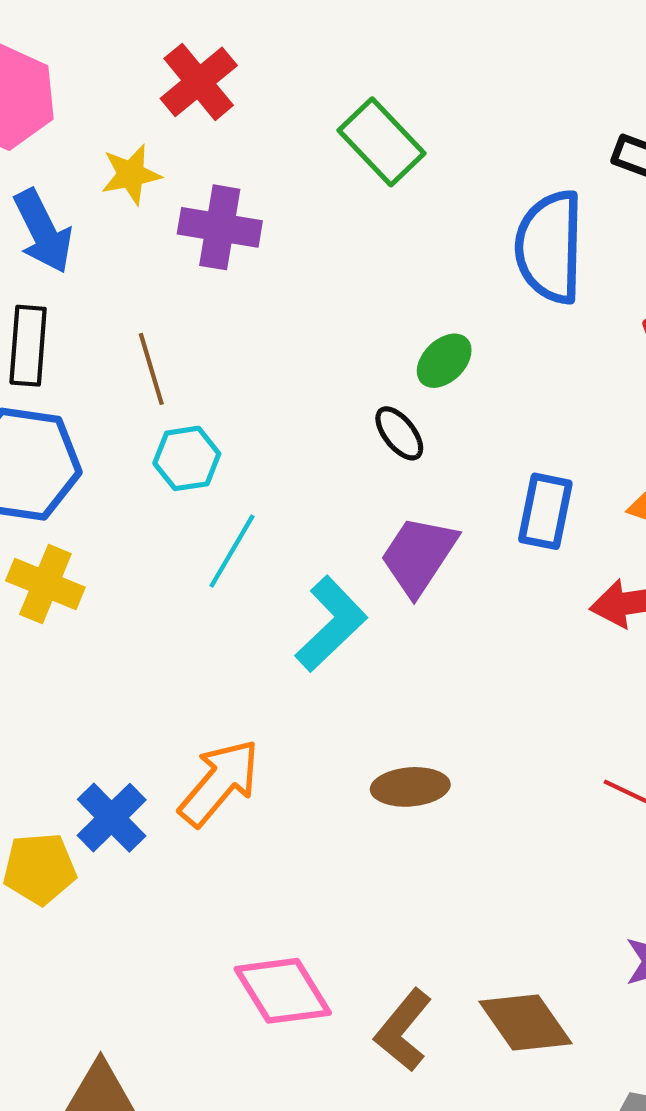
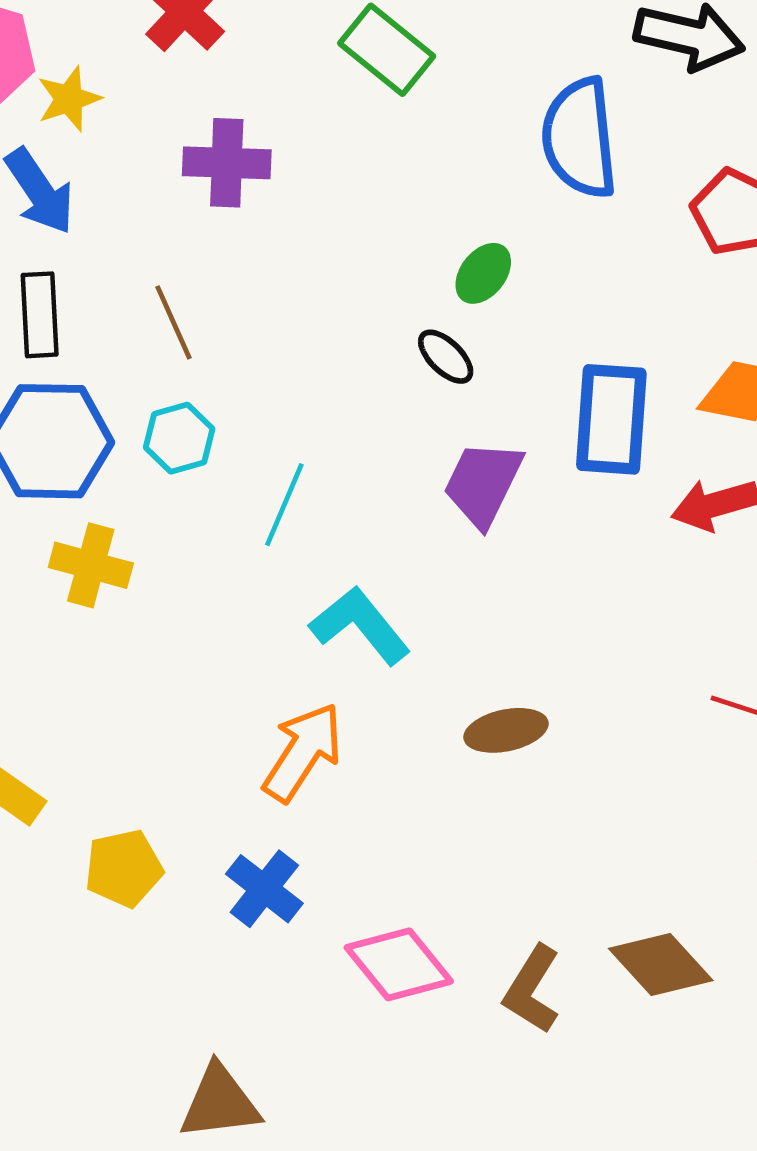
yellow star: (131, 174) -> (69, 99), moved
cyan hexagon: (187, 458) -> (179, 438), moved
blue rectangle: (545, 511) -> (611, 419), size x1.4
cyan L-shape: (331, 624) -> (360, 625), moved, turned -78
blue cross: (112, 818) -> (264, 889), moved

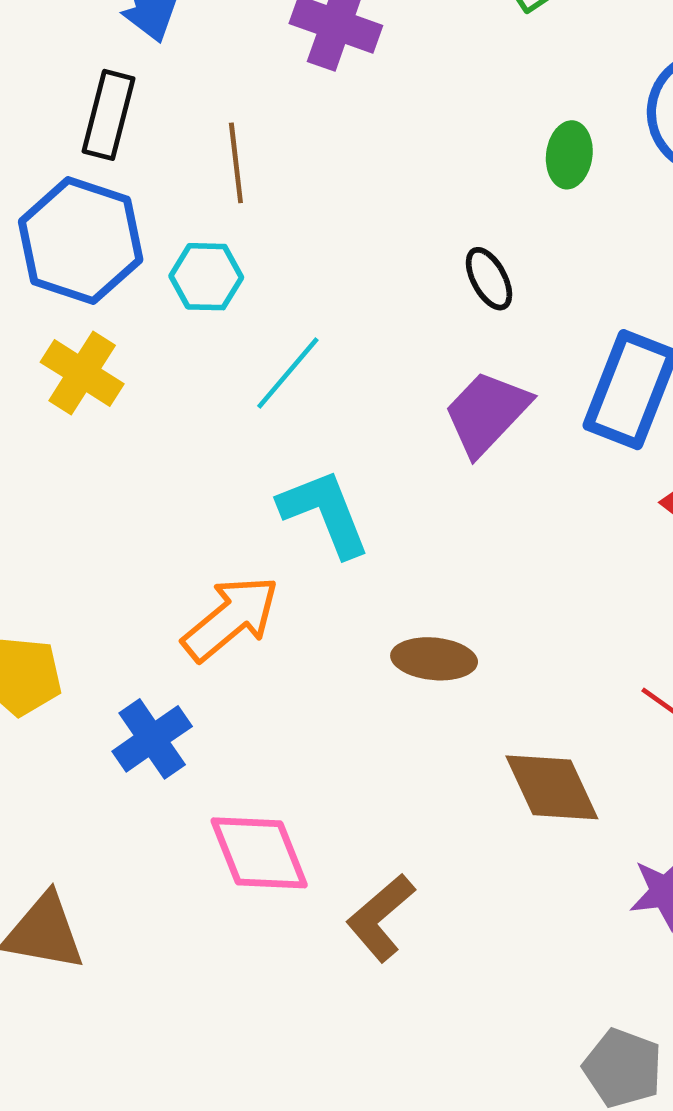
green ellipse: (483, 273) -> (569, 155), moved, turned -48
brown diamond: (661, 964) -> (552, 787), moved

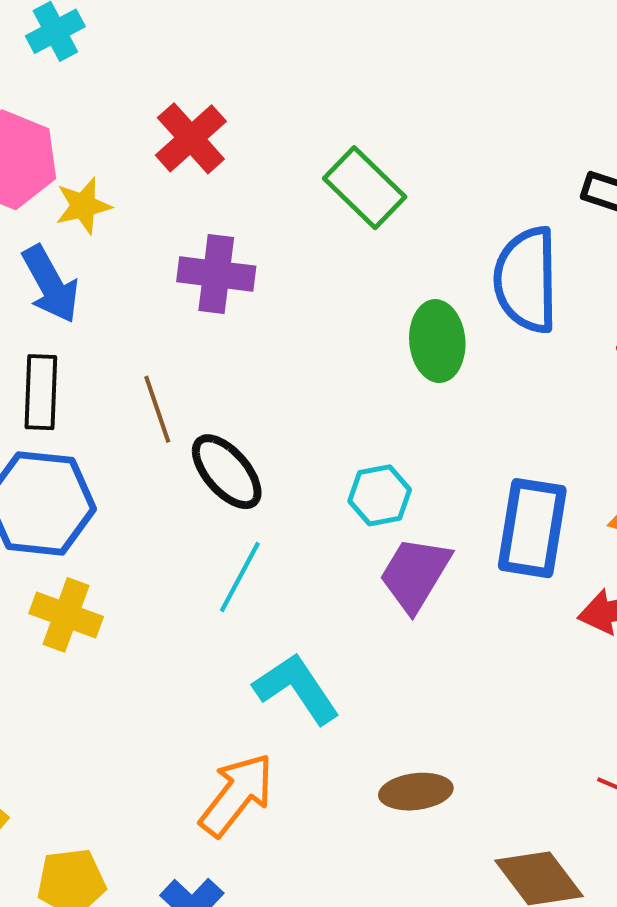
green ellipse: (569, 155) -> (437, 341), size x1.4
cyan hexagon: (206, 277) -> (380, 495), moved
black ellipse: (489, 279) -> (227, 472), moved, size x1.5

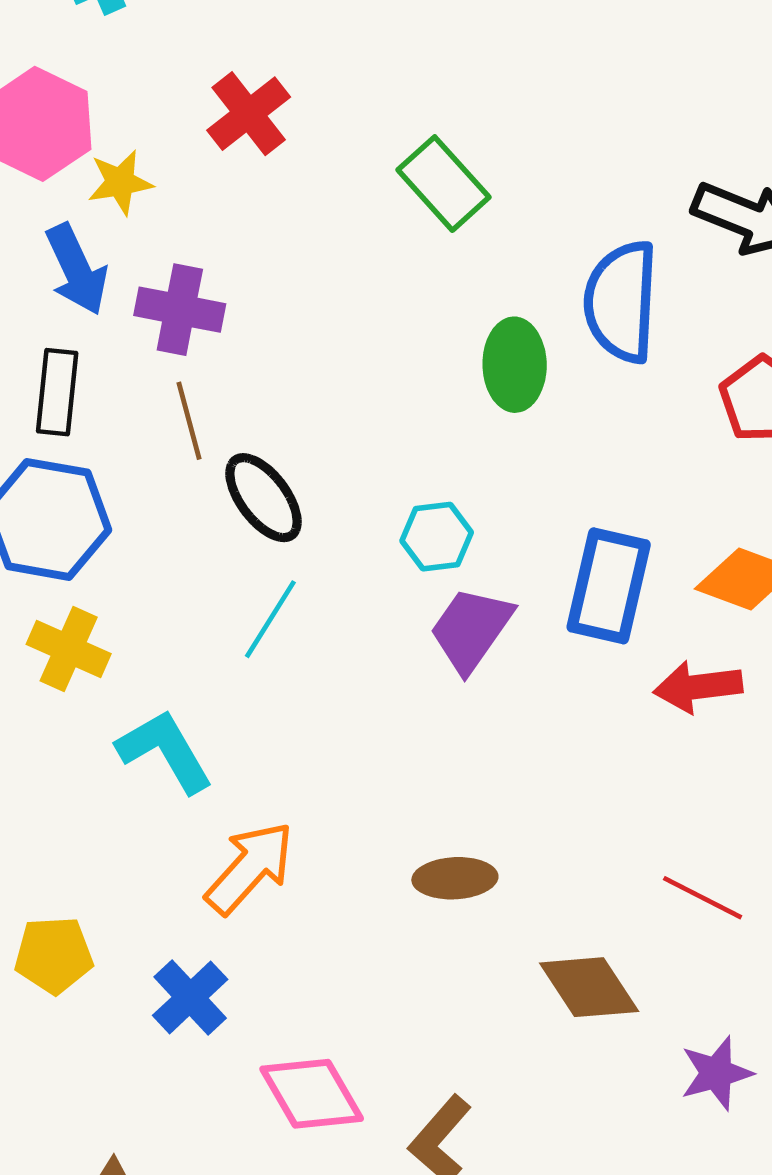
purple cross: (216, 274) -> (180, 310), moved
cyan L-shape: (297, 688) -> (165, 751), moved

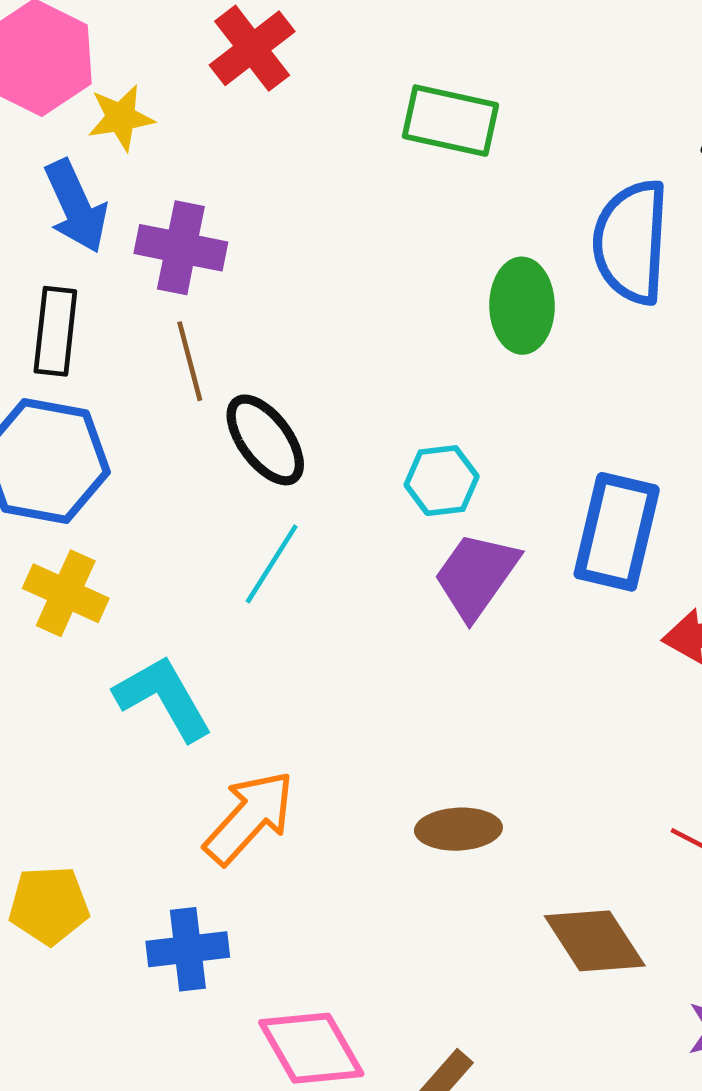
green rectangle: (443, 184) -> (450, 121), turned -36
blue cross: (190, 997) -> (188, 949), turned 36

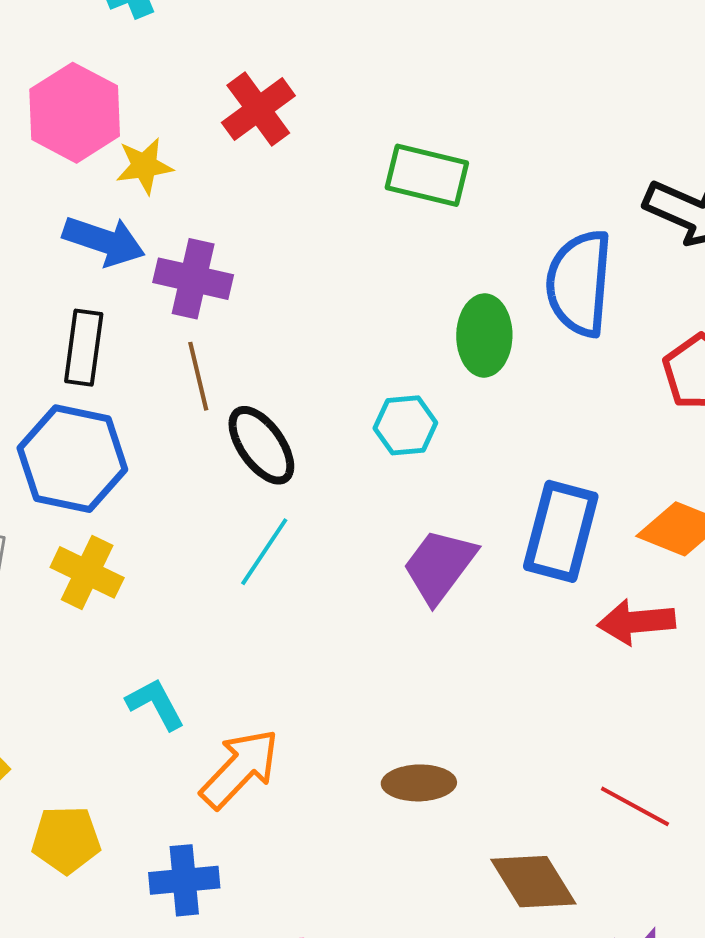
blue arrow: (76, 206) -> (104, 241), turned -48
cyan hexagon: (442, 481) -> (405, 425), moved
cyan L-shape: (163, 698) -> (155, 704), moved, size x0.7

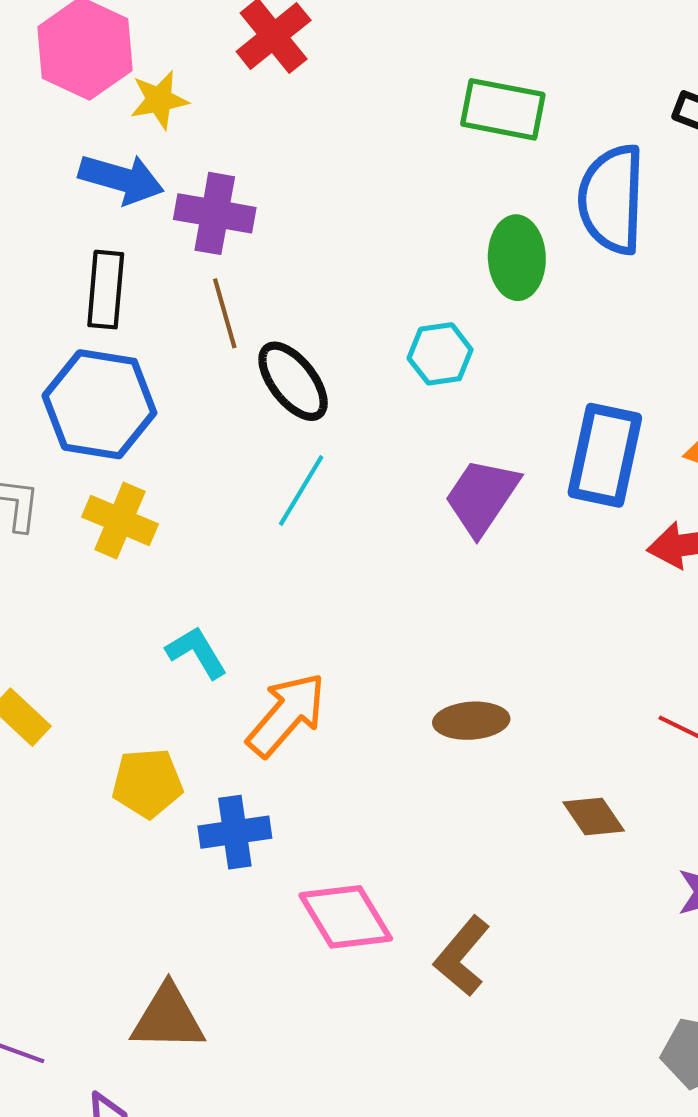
green rectangle: (427, 175) -> (503, 109), moved
yellow pentagon: (66, 840) -> (147, 783), moved
brown diamond: (533, 882) -> (594, 817), size x0.7

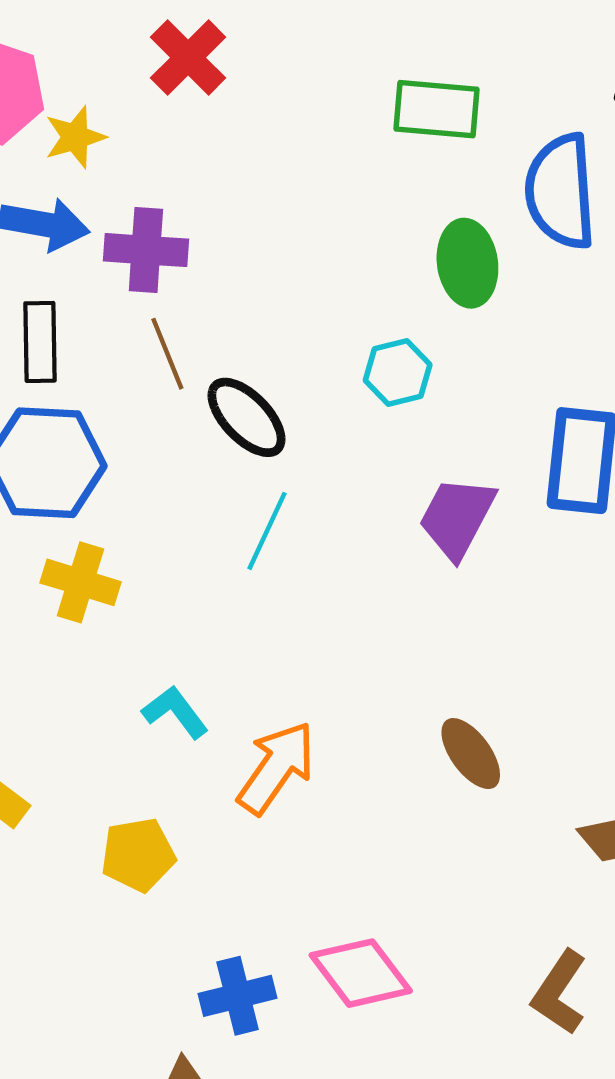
brown ellipse: (471, 721) -> (471, 754), turned 64
blue cross: (235, 832) -> (238, 996), moved
brown L-shape: (462, 956) -> (559, 992), moved

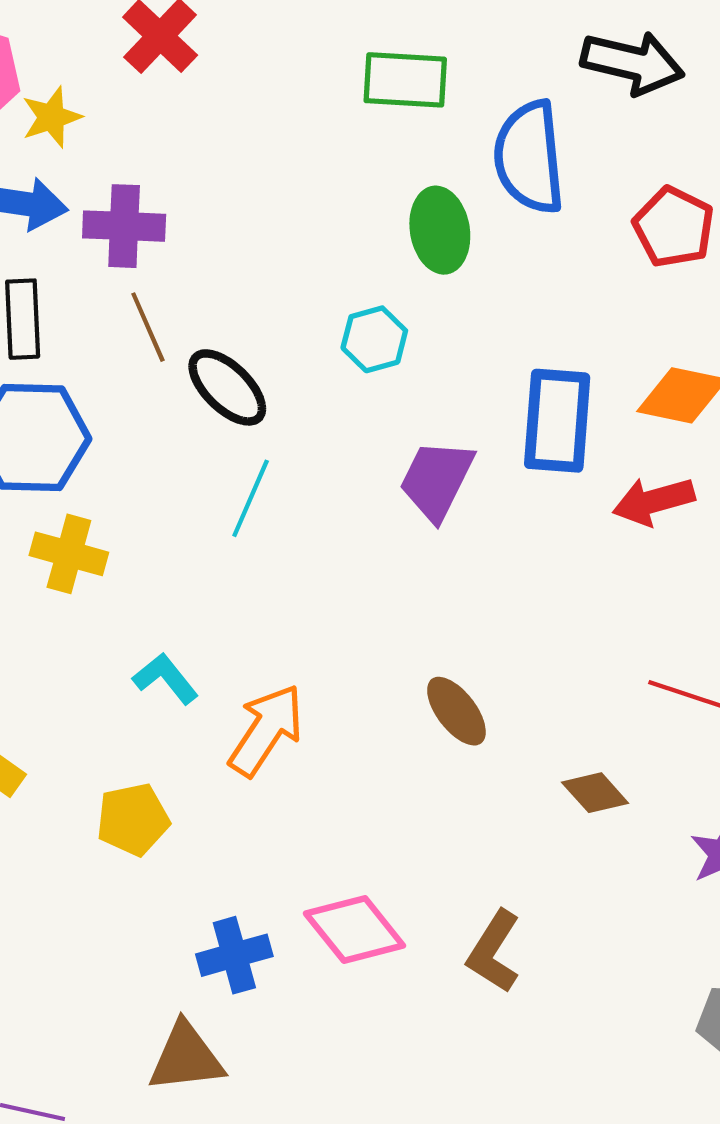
brown L-shape: (559, 992) -> (494, 952), moved

